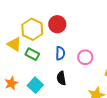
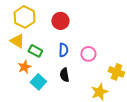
yellow hexagon: (32, 29) -> (24, 17), moved
orange star: (11, 83) -> (24, 67), moved

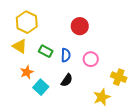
red circle: (60, 21) -> (80, 26), moved
green rectangle: (35, 51) -> (46, 51), moved
black semicircle: (64, 75) -> (67, 80), turned -136

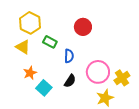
green rectangle: (46, 51) -> (50, 42), moved
pink circle: (91, 59) -> (98, 72), moved, size x1.5
yellow cross: (119, 77) -> (122, 78), turned 35

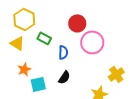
pink circle: (98, 72) -> (92, 42), moved
cyan square: (44, 88) -> (38, 84), turned 35

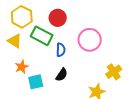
red circle: (77, 23) -> (58, 18), moved
green rectangle: (44, 38) -> (42, 36), size x1.5

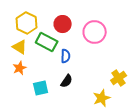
pink circle: (90, 40) -> (95, 32), moved
orange star: (22, 67) -> (20, 68), moved

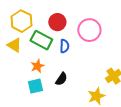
blue semicircle: (66, 56) -> (64, 46), moved
orange star: (20, 68) -> (37, 66), moved

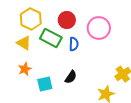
orange star: (37, 66) -> (25, 69), moved

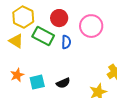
orange star: (25, 69) -> (17, 75), moved
black semicircle: (71, 77) -> (63, 83), moved, turned 32

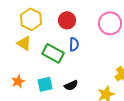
pink circle: (91, 26) -> (110, 23), moved
green rectangle: (43, 36) -> (53, 53), moved
orange star: (17, 75) -> (18, 81), moved

